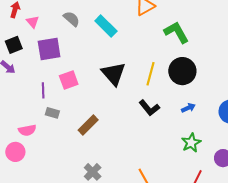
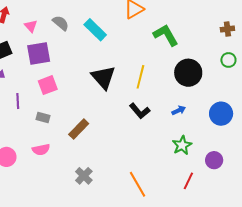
pink triangle: (33, 22) -> (31, 26), moved
black circle: (182, 71) -> (188, 73), moved
pink square: (69, 80) -> (48, 85), moved
purple line: (43, 90) -> (18, 101), moved
pink semicircle: (27, 130) -> (41, 150), moved

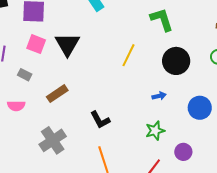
black triangle: (103, 77) -> (67, 44), moved
pink square: (48, 85) -> (36, 44), turned 30
black L-shape: (140, 111) -> (100, 120), moved
gray cross: (84, 176) -> (53, 140), size x1.5

